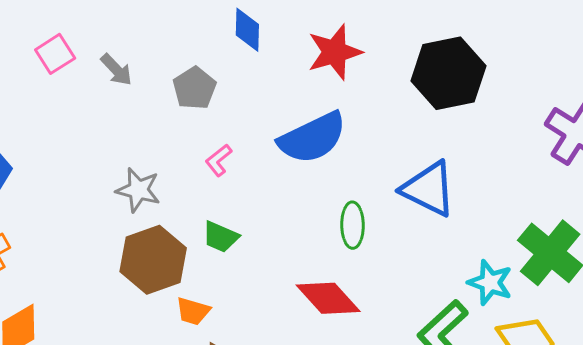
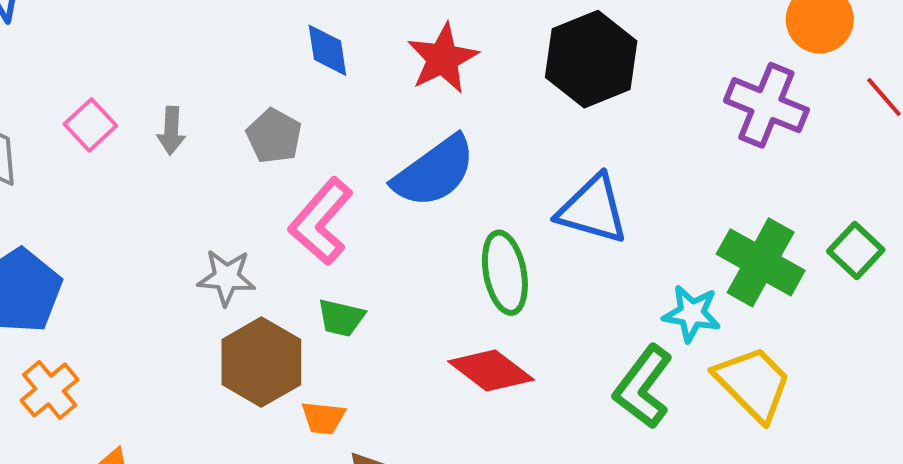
gray arrow: (116, 70) -> (171, 131), turned 57
pink L-shape: (219, 160) -> (321, 221), size x2.0
green ellipse: (353, 225) -> (505, 273), size x1.4

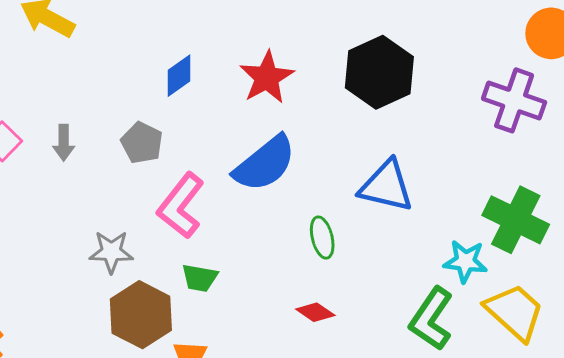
blue diamond: (327, 50) -> (179, 76), turned 66
green ellipse: (505, 273) -> (322, 238), size x0.7
red diamond: (491, 370) -> (315, 312), size x0.6

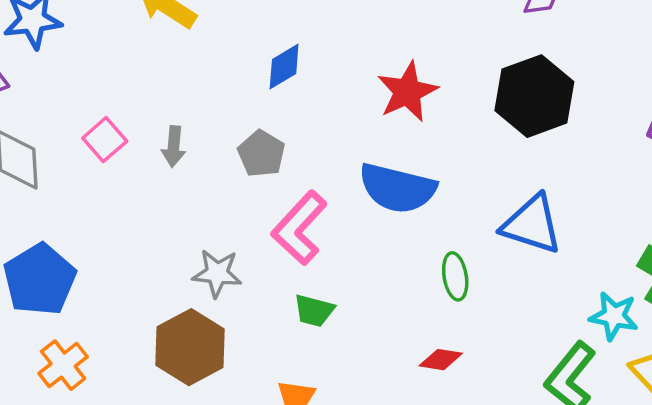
blue diamond: (179, 76) -> (284, 67), moved
blue semicircle: (265, 164) -> (397, 188), turned 48
red diamond: (315, 312) -> (441, 360), turned -30
brown hexagon: (141, 315) -> (190, 347), moved

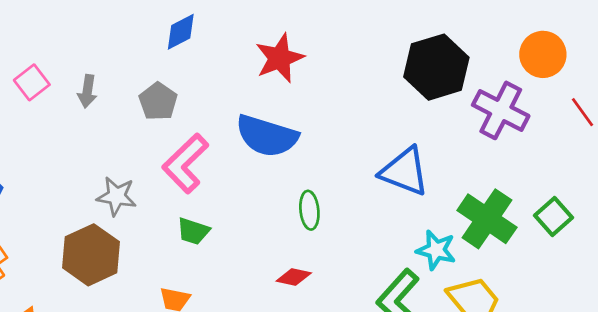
black hexagon: (534, 96) -> (436, 67), moved
blue triangle: (532, 225) -> (405, 171), moved

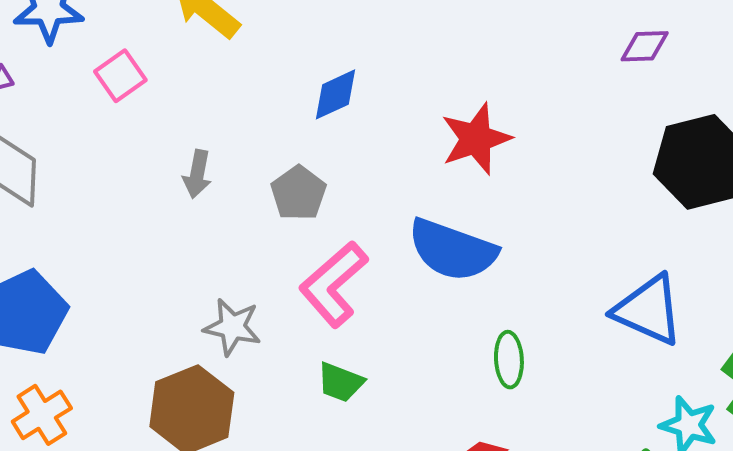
pink square: (32, 82) -> (120, 76), moved

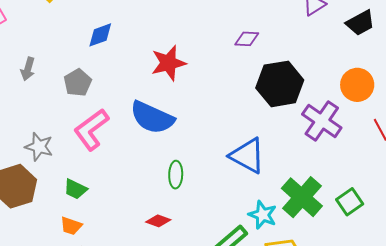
purple diamond: (645, 46) -> (247, 39), moved
green trapezoid: (340, 382) -> (75, 189), moved

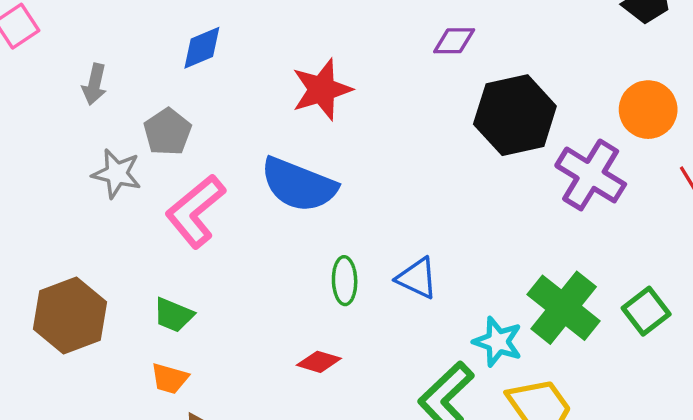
gray arrow: (28, 69) -> (95, 84), moved
gray star: (39, 147) -> (117, 174), moved
blue triangle: (247, 156) -> (417, 278), moved, size x0.7

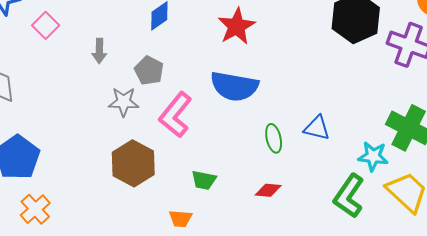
green trapezoid: (173, 315) -> (204, 180), moved
brown hexagon: (70, 316) -> (133, 163), moved

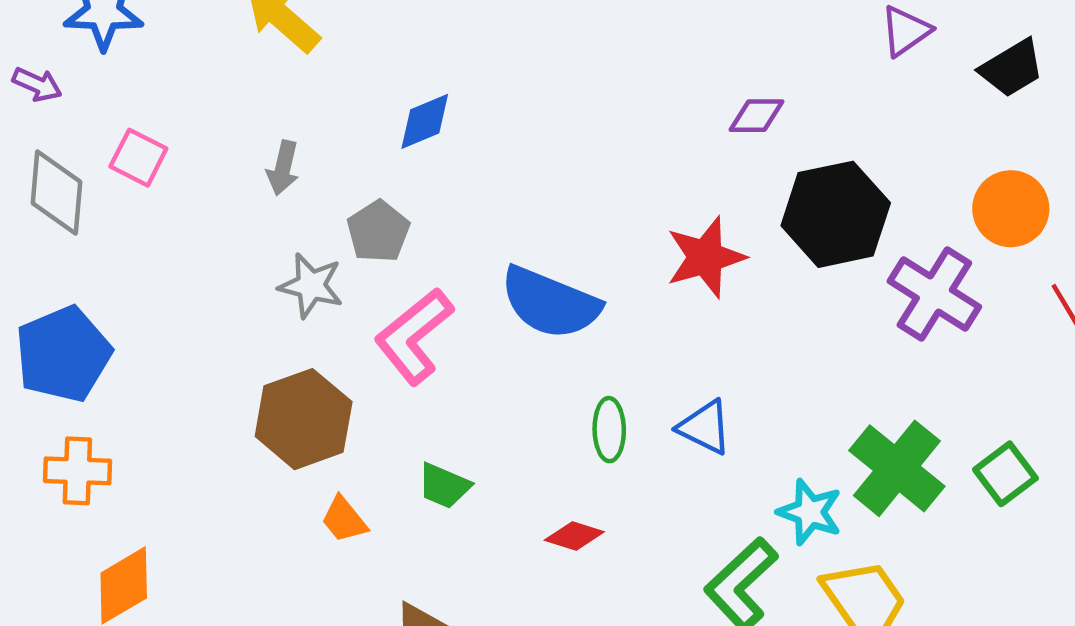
pink square: (46, 25) -> (138, 158), moved, turned -30
red star: (237, 26) -> (706, 257), moved
orange cross: (35, 209) -> (77, 471), turned 32
orange trapezoid: (180, 219) -> (344, 519), moved, turned 35

